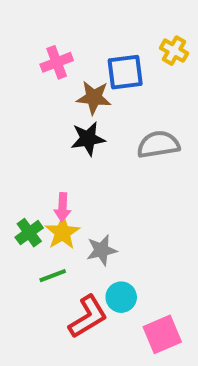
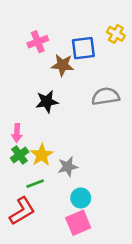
black star: (88, 139) -> (47, 102), moved
pink arrow: (62, 207) -> (17, 133), moved
red L-shape: (88, 317) -> (22, 211), moved
pink square: (162, 334) -> (78, 223), moved

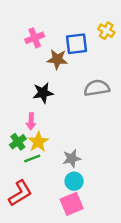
pink arrow: (17, 133) -> (31, 121), moved
gray star: (68, 167) -> (72, 158), moved
green line: (35, 184) -> (32, 158), moved

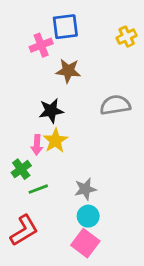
yellow cross: (106, 31) -> (127, 37), turned 35
blue square: (76, 44) -> (65, 27), moved
yellow star: (38, 142) -> (55, 141), moved
pink square: (72, 204) -> (85, 243), turned -30

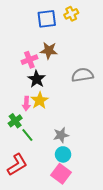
yellow cross: (127, 37) -> (71, 14), moved
pink cross: (41, 45) -> (29, 60), moved
black star: (51, 111) -> (37, 79), turned -30
green line: (38, 189) -> (27, 135), turned 72

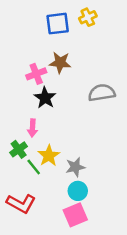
yellow star: (40, 100) -> (49, 156), moved
red L-shape: (17, 165) -> (21, 204), turned 60
pink square: (61, 174) -> (75, 215), turned 30

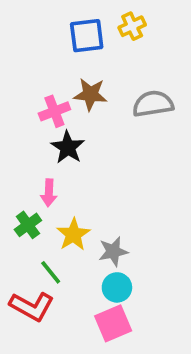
gray semicircle: (102, 93) -> (153, 104), moved
green line: (34, 167) -> (51, 272), moved

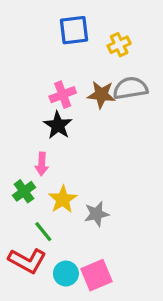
yellow cross: (132, 26) -> (119, 45), moved
brown star: (90, 94) -> (101, 95), moved
pink cross: (54, 111) -> (63, 95), moved
cyan circle: (117, 287) -> (66, 274), moved

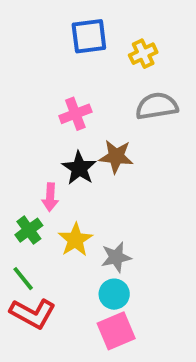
brown star: (101, 95) -> (116, 156), moved
black star: (58, 125) -> (79, 168), moved
green line: (43, 232) -> (23, 279), moved
cyan circle: (66, 274) -> (114, 294), moved

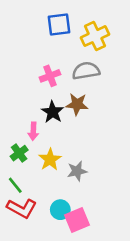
yellow cross: (143, 54) -> (95, 36), size x1.5
gray semicircle: (157, 106) -> (86, 71), moved
cyan circle: (114, 294) -> (60, 210), moved

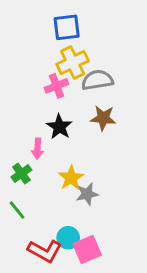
yellow cross: (95, 36) -> (73, 63), moved
brown star: (77, 104) -> (103, 118), moved
yellow star: (50, 160) -> (71, 178), moved
red L-shape: (22, 208) -> (45, 251), moved

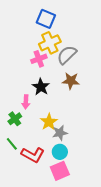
blue square: (67, 27) -> (46, 19), turned 30
gray semicircle: (97, 80) -> (67, 55), turned -35
cyan circle: (68, 238) -> (60, 152), moved
red L-shape: (45, 251) -> (33, 155), moved

